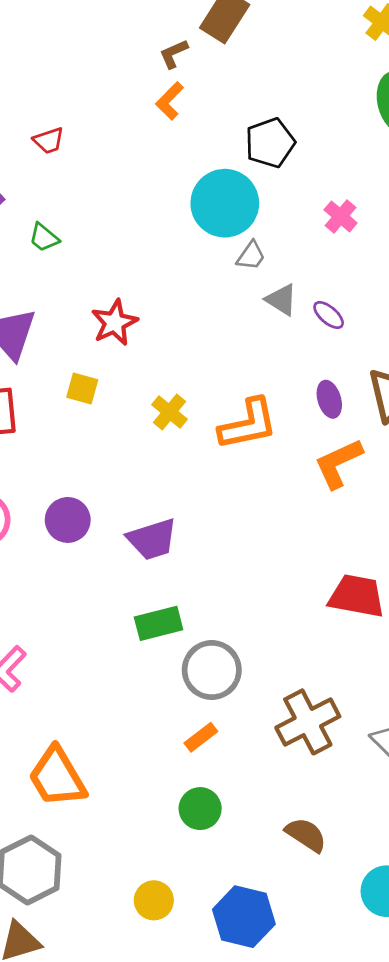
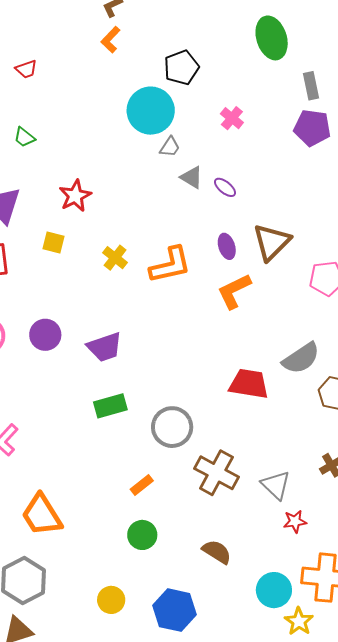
gray circle: (212, 670) -> (172, 427), moved
brown cross: (308, 722) -> (216, 473), turned -33

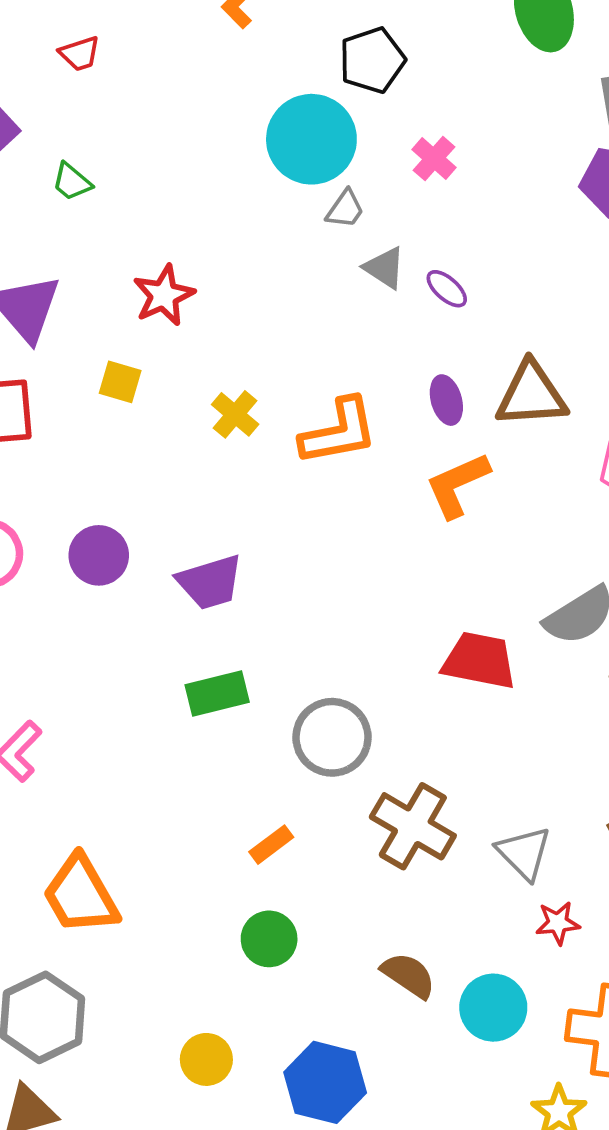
pink cross: (232, 118) -> (434, 159), moved
brown triangle: (272, 242) -> (531, 395), turned 39
cyan circle: (274, 590) -> (493, 1008), moved

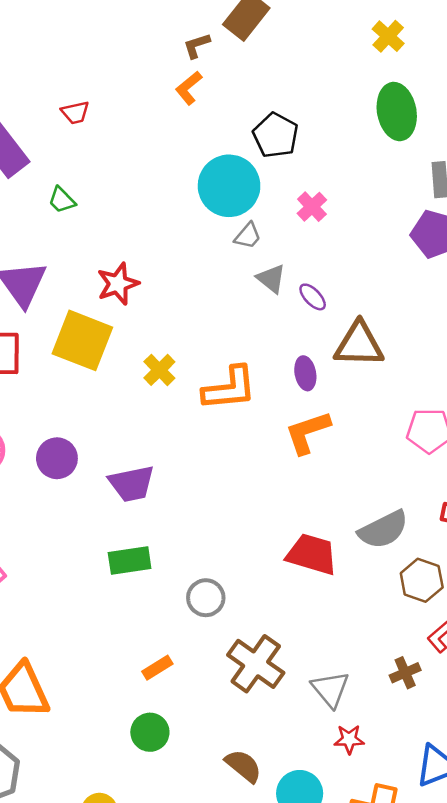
black pentagon: (372, 60) -> (276, 135), turned -30
yellow square: (120, 382) -> (82, 340), size x2.0
brown triangle: (531, 395) -> (359, 344), moved
gray circle: (332, 737) -> (206, 598), size x0.7

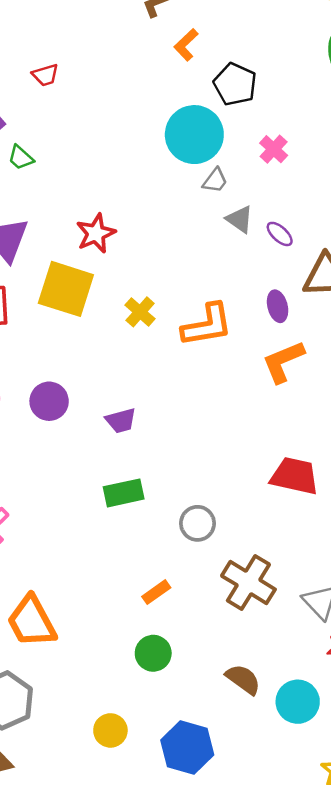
orange L-shape: (189, 88) -> (186, 45), moved
green trapezoid: (62, 200) -> (21, 158), moved
purple trapezoid: (132, 484) -> (121, 421), size x0.7

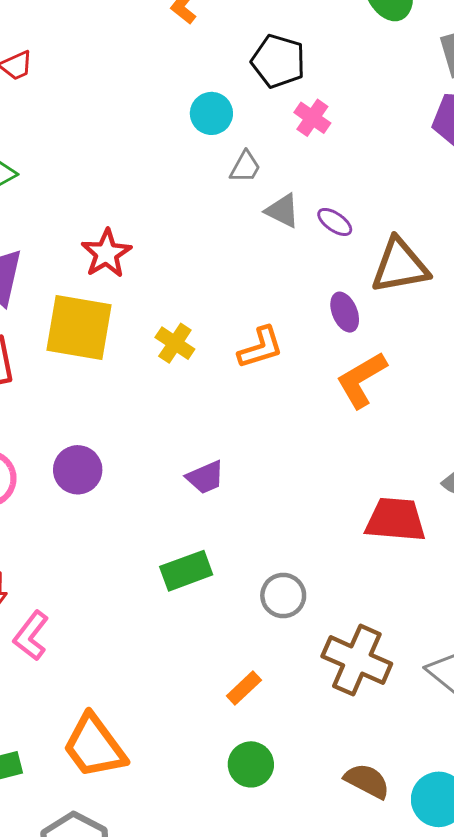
black pentagon: (235, 84) -> (278, 61), moved
cyan circle: (194, 135) -> (211, 113), size x0.6
orange L-shape: (207, 325) -> (260, 348), size x0.7
purple trapezoid: (121, 421) -> (205, 477), moved

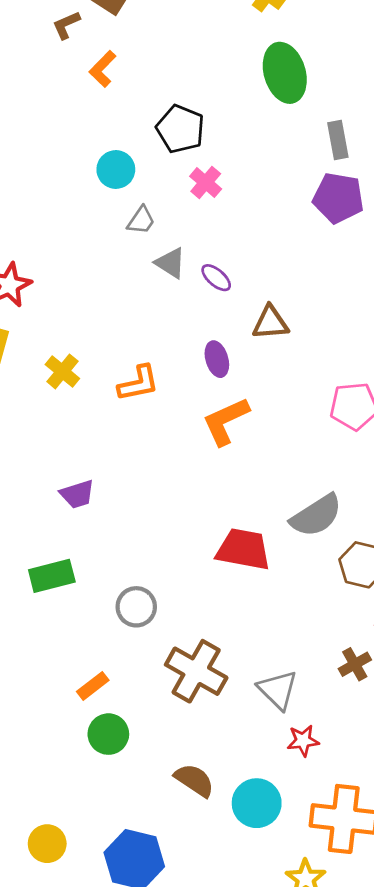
brown triangle: (400, 266) -> (270, 323), size x0.7
green circle: (251, 764) -> (108, 734), moved

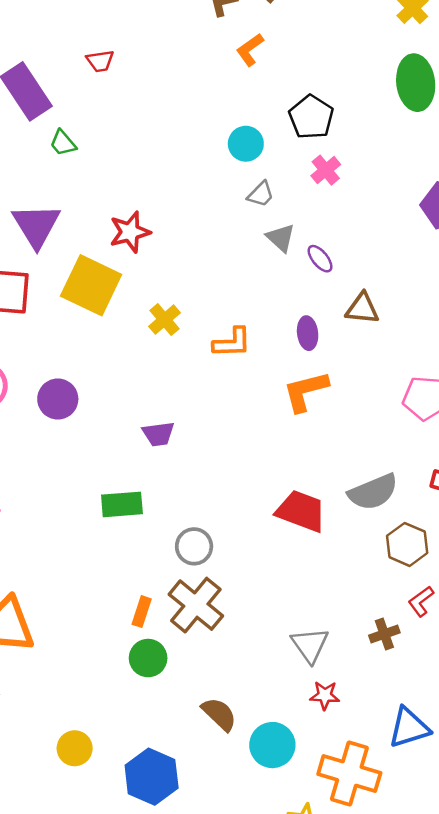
brown cross: (196, 671) -> (196, 605), moved
orange rectangle: (93, 686) -> (142, 612), turned -44

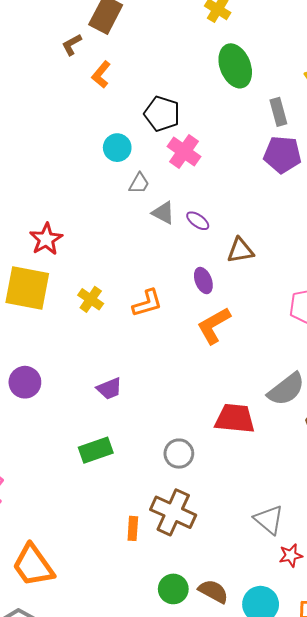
pink cross: (326, 170) -> (184, 152), size x1.4
gray circle: (194, 546) -> (179, 454), moved
green circle: (148, 658) -> (173, 589), moved

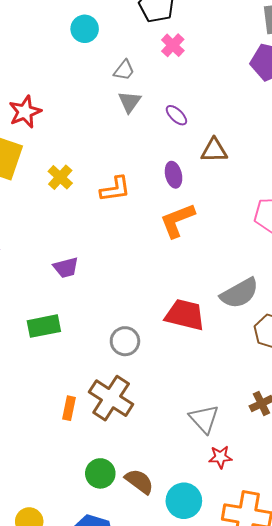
cyan circle: (117, 148) -> (85, 29), moved
pink cross: (184, 152) -> (173, 45), size x0.7
gray triangle: (163, 213) -> (130, 102), moved, turned 30

